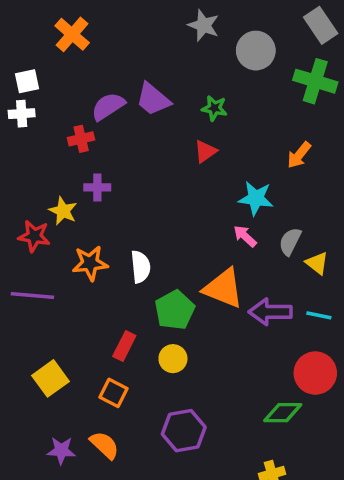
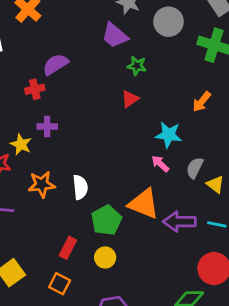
purple trapezoid: (153, 99) -> (115, 35), moved

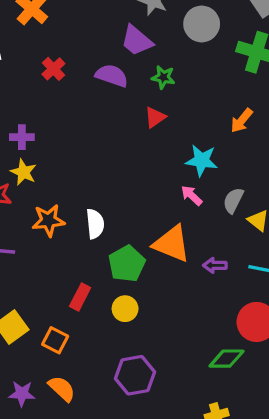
purple semicircle: (55, 64) -> (112, 76), moved, turned 52
red cross: (35, 89) -> (53, 69), moved, turned -30
purple cross: (47, 126) -> (22, 137), moved
purple arrow: (180, 222) -> (215, 265), size x0.6
orange square: (60, 284) -> (55, 340), moved

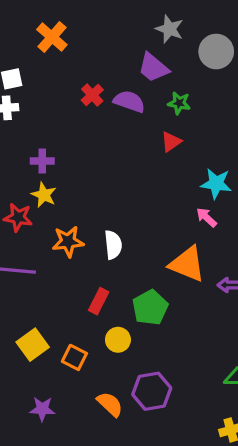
red cross: (53, 69) -> (92, 95), moved
green pentagon: (127, 264) -> (150, 308), moved
red rectangle: (80, 297) -> (99, 301), moved
yellow circle: (125, 309) -> (118, 340), moved
orange semicircle: (62, 389) -> (110, 404), moved

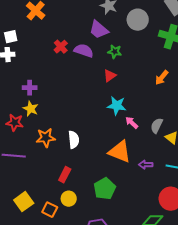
cyan star: (216, 184) -> (117, 106), moved
green pentagon: (150, 308) -> (105, 189), moved
yellow circle: (118, 340) -> (69, 199), moved

